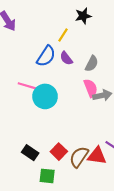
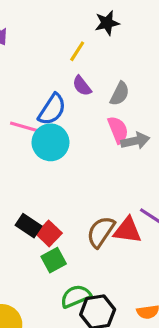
blue semicircle: (46, 56) -> (52, 109), moved
red square: (59, 152) -> (49, 233), moved
green square: (47, 176) -> (54, 260), turned -35

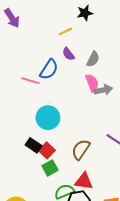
yellow line: (77, 51) -> (65, 31), turned 32
cyan circle: (50, 142) -> (48, 118), moved
red triangle: (127, 230) -> (84, 181), moved

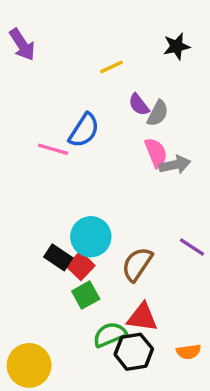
black star: (85, 13) -> (177, 46), moved
purple semicircle: (68, 54) -> (139, 105), moved
cyan circle: (48, 118) -> (91, 237), moved

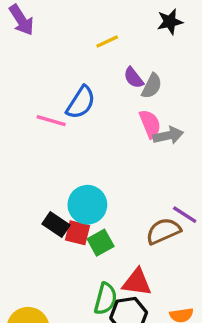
brown semicircle: (137, 264) -> (163, 231), moved, turned 32
red square: (81, 266) -> (78, 233), turned -30
green square: (86, 295) -> (101, 243), moved
green semicircle: (110, 335) -> (106, 299), turned 128

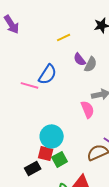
pink semicircle: (150, 124) -> (88, 109), moved
black rectangle: (56, 225) -> (33, 168), moved, turned -63

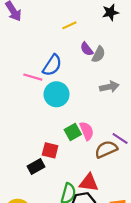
pink semicircle: (88, 109) -> (87, 131), moved
cyan circle: (52, 136) -> (57, 94), moved
green square: (60, 159) -> (73, 132), moved

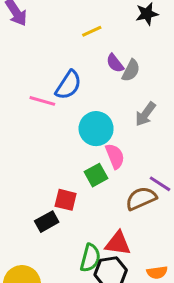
gray arrow: (109, 87) -> (145, 114), turned 138
cyan circle: (57, 94) -> (96, 129), moved
pink semicircle: (87, 131) -> (115, 156), moved

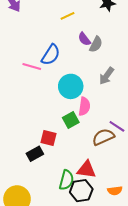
pink semicircle: (115, 156) -> (84, 106), turned 30

